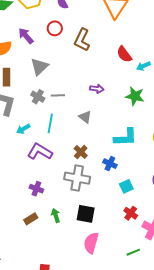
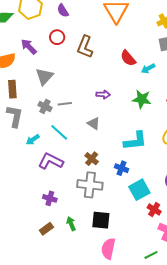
cyan line: (50, 123) -> (59, 132), turned -54
cyan square: (126, 186) -> (139, 190), size x1.5
red cross: (131, 213) -> (154, 210), moved

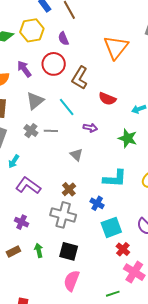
red circle: (57, 37) -> (54, 64), size x1.5
red semicircle: (128, 58) -> (107, 99), moved, turned -36
cyan line: (59, 132) -> (67, 107), moved
cyan arrow: (33, 140) -> (14, 161), turned -32

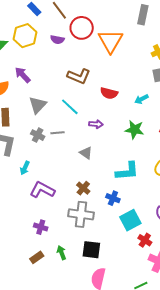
purple semicircle: (63, 39) -> (57, 40), turned -48
red circle: (54, 64) -> (82, 28), moved
brown L-shape: (80, 78) -> (79, 76), turned -90

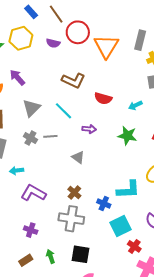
gray rectangle: (143, 15) -> (140, 40), moved
cyan arrow: (25, 168) -> (17, 171), turned 56
cyan L-shape: (127, 171) -> (128, 190), moved

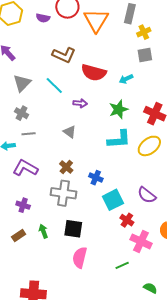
red semicircle: (103, 98) -> (94, 73), size x1.4
gray line: (50, 136) -> (29, 134), moved
green star: (127, 136) -> (119, 109), turned -30
cyan L-shape: (128, 190) -> (119, 139), moved

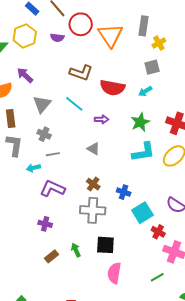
gray square: (145, 55) -> (152, 67), moved
purple cross: (23, 205) -> (45, 224), moved

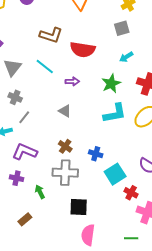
cyan arrow: (145, 91) -> (126, 57), moved
gray line: (53, 154) -> (24, 117), turned -40
purple cross: (45, 224) -> (16, 178), moved
green arrow: (76, 250) -> (40, 192), moved
green line: (157, 277) -> (131, 238), turned 32

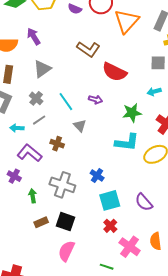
cyan line: (45, 67) -> (66, 102), moved
brown cross: (65, 146) -> (57, 144), moved, turned -32
red cross: (131, 193) -> (110, 226), moved
brown rectangle: (25, 219) -> (41, 222), moved

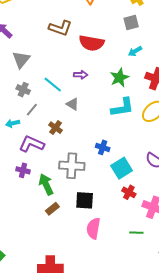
brown cross: (57, 144) -> (56, 128), turned 32
green arrow: (33, 196) -> (46, 184), size x1.5
brown rectangle: (41, 222) -> (52, 209), moved

